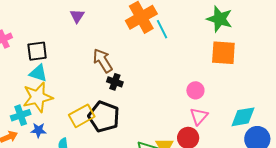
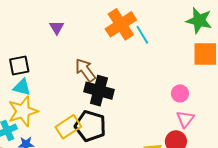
black cross: (115, 82) -> (99, 91), size x1.8

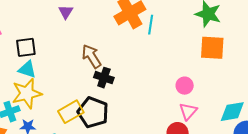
cyan line: (142, 35) -> (151, 25), turned 36
black cross: (99, 91) -> (104, 78), size x0.7

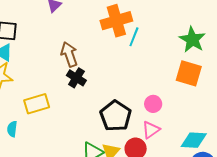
black pentagon: (93, 112) -> (116, 116), moved

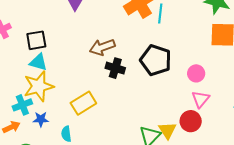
brown arrow: (69, 54) -> (102, 47), turned -75
black pentagon: (116, 116) -> (156, 60), moved

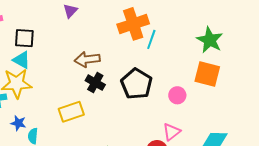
pink circle: (196, 73) -> (177, 95), moved
yellow rectangle: (83, 103) -> (71, 112), moved
blue star: (41, 119) -> (18, 123), moved

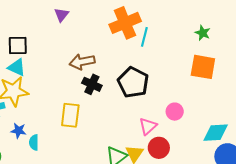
green star: (210, 40) -> (203, 33), size x0.6
pink circle: (177, 95) -> (175, 112), moved
yellow rectangle: (71, 112) -> (70, 115), turned -60
pink triangle: (172, 132) -> (148, 126), moved

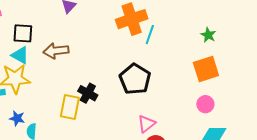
brown arrow: (82, 62) -> (56, 51), moved
orange square: (203, 67) -> (206, 69), turned -32
black cross: (92, 84) -> (88, 93), moved
pink circle: (175, 112) -> (205, 104), moved

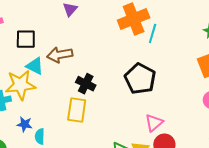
cyan triangle: (20, 55) -> (35, 66), moved
black cross: (88, 93) -> (86, 84), moved

